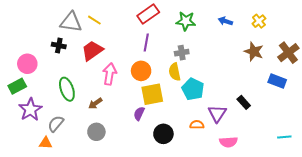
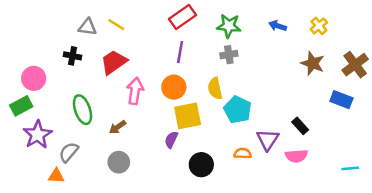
gray triangle: (71, 22) -> (87, 27), size x0.7
gray cross: (182, 53) -> (229, 55), moved
pink semicircle: (228, 142) -> (296, 156), moved

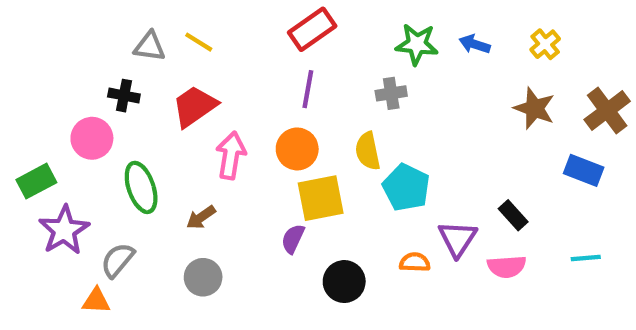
green star: (229, 26) -> (417, 44), moved
pink circle: (34, 78) -> (92, 138), moved
cyan line: (350, 168) -> (586, 258), moved

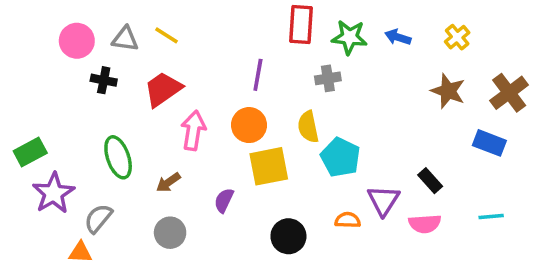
red rectangle: (312, 29) -> (301, 25), moved, turned -51
pink circle: (92, 138) -> (77, 41), moved
purple semicircle: (293, 239) -> (224, 200), moved

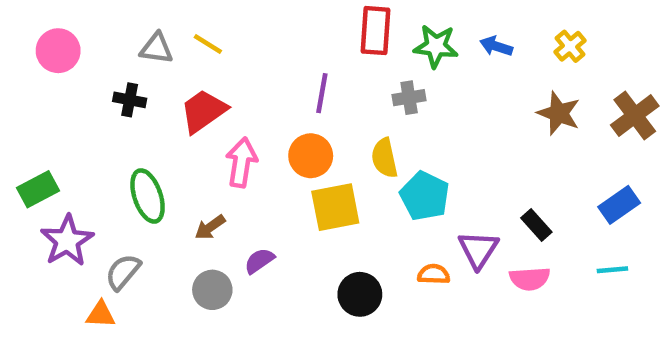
pink circle: (77, 41) -> (58, 51), moved
blue rectangle: (489, 143) -> (619, 205), moved, turned -56
purple semicircle: (224, 200) -> (259, 261), moved, turned 30

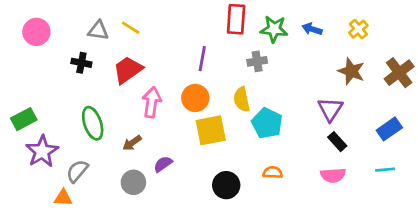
purple triangle: (478, 250) -> (330, 109), moved

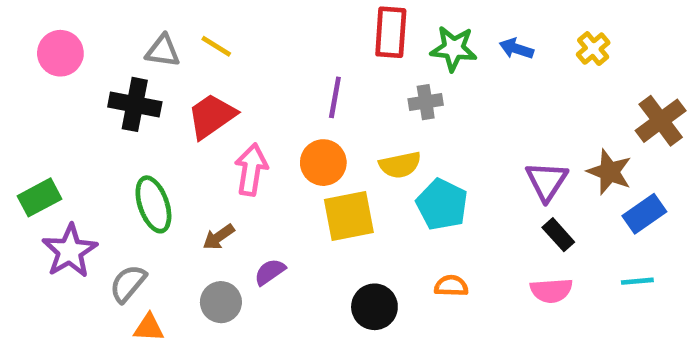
black cross: (81, 63) -> (135, 104), size x1.5
brown star: (351, 71) -> (609, 172), moved
yellow semicircle: (242, 99) -> (400, 165), turned -90
orange triangle: (63, 198) -> (149, 328), moved

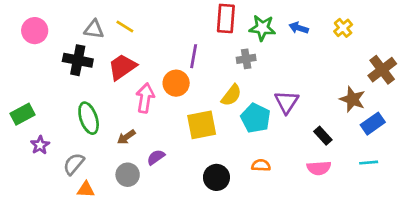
orange circle: (323, 163) -> (176, 83), moved
yellow semicircle: (400, 165) -> (231, 95), turned -40
purple triangle: (547, 181) -> (287, 102), moved
purple star: (70, 251) -> (40, 145), size x0.6

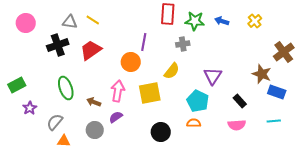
black cross: (78, 60) -> (58, 45), turned -30
pink arrow: (145, 98) -> (118, 91), moved
cyan pentagon: (256, 118) -> (198, 101), moved
blue rectangle: (373, 124) -> (277, 92), turned 54
brown arrow: (126, 137) -> (94, 102), turned 56

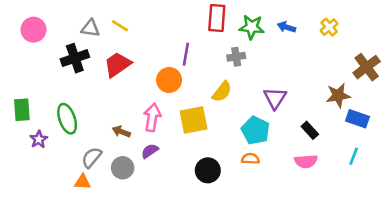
brown star: (262, 74) -> (338, 95), turned -30
green rectangle: (17, 85) -> (22, 110), turned -66
green ellipse: (66, 88) -> (67, 119), moved
cyan line: (274, 121) -> (354, 156), turned -64
gray semicircle: (55, 122) -> (92, 157), moved

